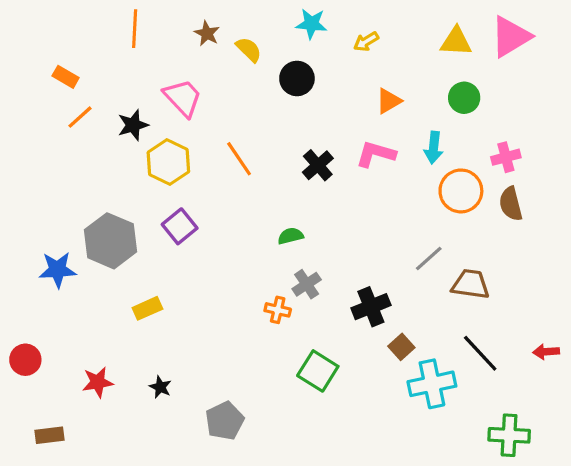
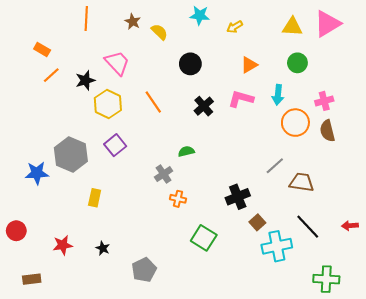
black circle: (297, 78) -> (190, 64), moved
gray cross: (307, 284) -> (164, 174), moved
yellow rectangle: (147, 308) -> (95, 198), turned -54

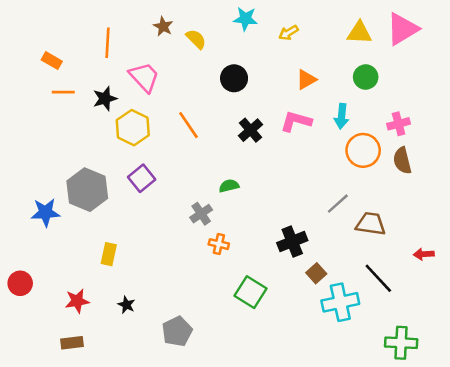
orange line: (86, 19) -> (107, 43), moved
orange line: (51, 75) -> (63, 92), turned 42
yellow rectangle: (95, 198) -> (109, 254), moved
red arrow: (350, 226) -> (424, 254), moved
brown rectangle: (32, 279) -> (72, 343), moved

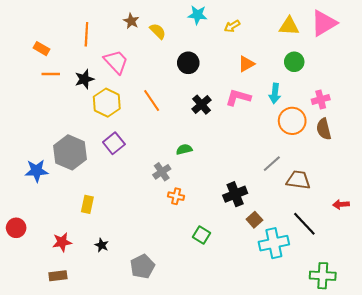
green square: (250, 292) -> (202, 235), size x0.7

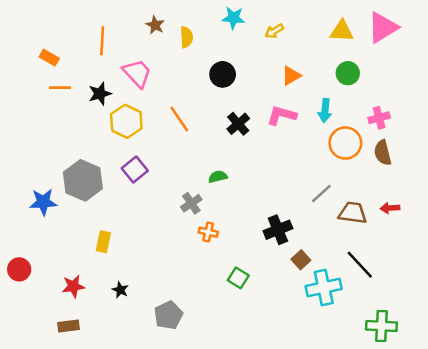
yellow semicircle: (158, 31) -> (186, 37), turned 42
red arrow: (341, 204) -> (390, 208), moved

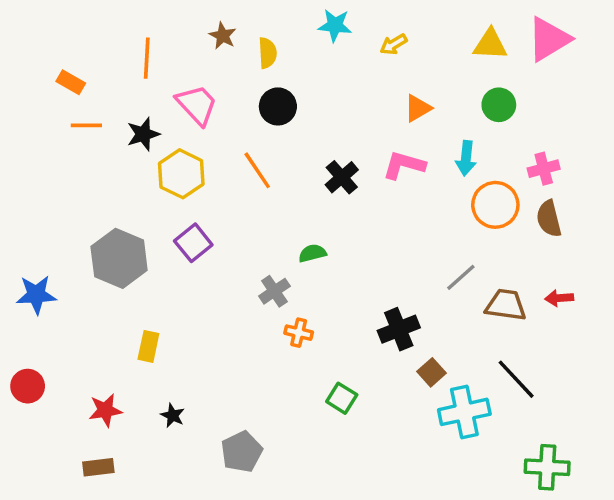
black circle: (223, 74) -> (278, 106), moved
blue star: (43, 202) -> (36, 295), moved

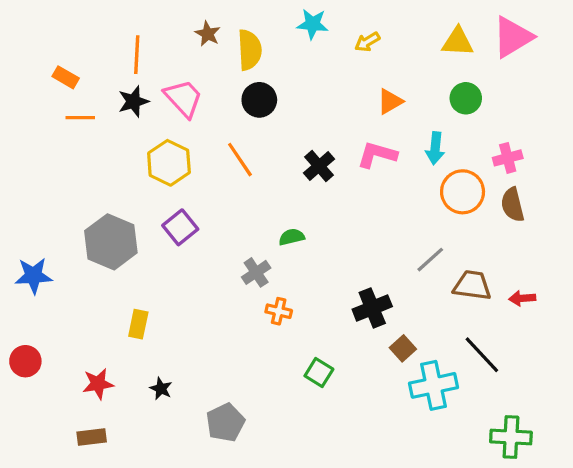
yellow semicircle: (268, 53) -> (250, 50), size x1.4
black star: (143, 134) -> (133, 101), moved
red arrow: (559, 298) -> (522, 298), moved

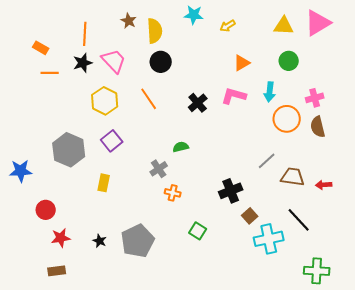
yellow rectangle: (138, 324) -> (104, 183), moved
red circle: (25, 361) -> (46, 210), moved
gray pentagon: (225, 422) -> (138, 241), moved, size x1.4

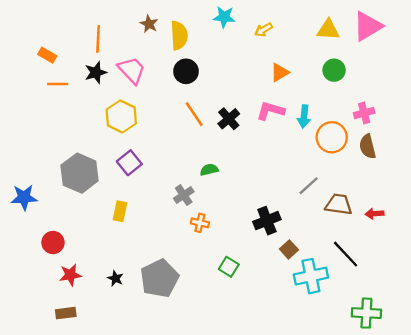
cyan arrow: (270, 92) -> (304, 116), moved
orange line: (149, 99) -> (194, 114), moved

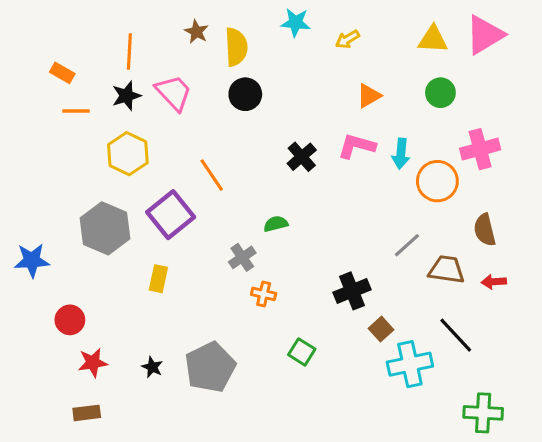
pink cross: (364, 113) -> (480, 149), size x1.4
orange line: (194, 114) -> (212, 175), moved
yellow hexagon: (121, 116) -> (128, 154), moved
brown semicircle: (368, 147) -> (485, 230), moved
purple square: (129, 163) -> (171, 215), size x1.4

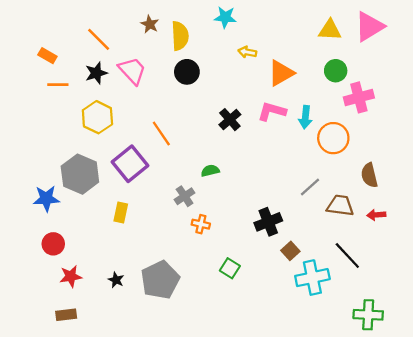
yellow arrow: (347, 39) -> (247, 52), moved, turned 42
orange line: (129, 52) -> (99, 39), turned -48
orange triangle: (369, 96) -> (281, 73), size x1.4
pink cross: (480, 149) -> (359, 97), moved
blue star: (32, 260) -> (46, 199), moved

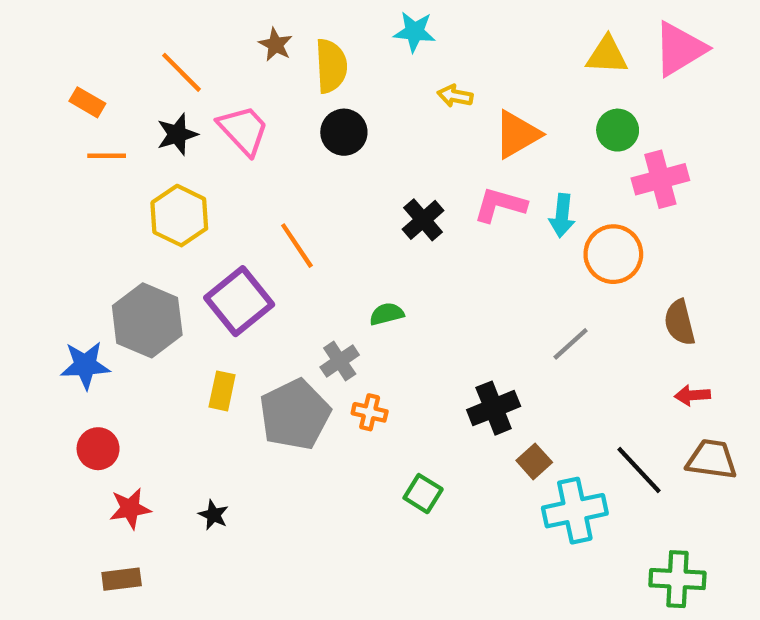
brown trapezoid: (340, 206) -> (712, 459), moved
gray pentagon: (160, 280) -> (295, 414), moved

